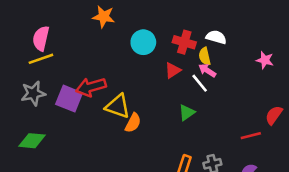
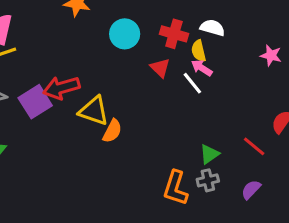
red triangle: (173, 70) -> (160, 68), turned -42
purple square: (69, 99) -> (35, 102), turned 36
green triangle: (187, 113) -> (209, 154), moved
red line: (251, 136) -> (254, 146), turned 54

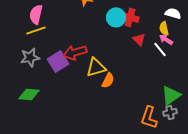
red cross: (174, 34) -> (130, 17), moved
yellow triangle: (94, 111) -> (96, 67), turned -35
green triangle: (209, 154) -> (171, 95), size x1.5

